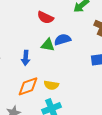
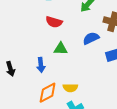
blue semicircle: (63, 40) -> (91, 38), moved

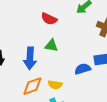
blue semicircle: (91, 38) -> (83, 69), moved
blue arrow: (41, 65) -> (30, 58), size x1.5

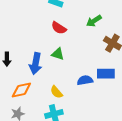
yellow semicircle: (55, 85) -> (56, 92), turned 32
orange diamond: (32, 86) -> (21, 90), moved

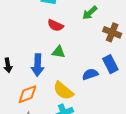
blue rectangle: (106, 74) -> (110, 64), turned 72
yellow semicircle: (56, 92) -> (63, 91), size x1.5

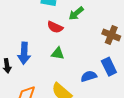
green arrow: (90, 13) -> (76, 13), moved
blue arrow: (38, 65) -> (24, 53), moved

